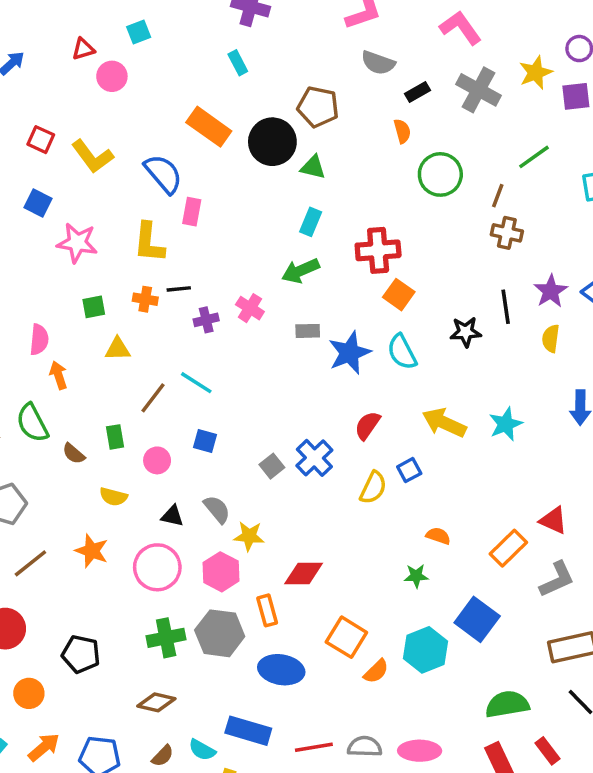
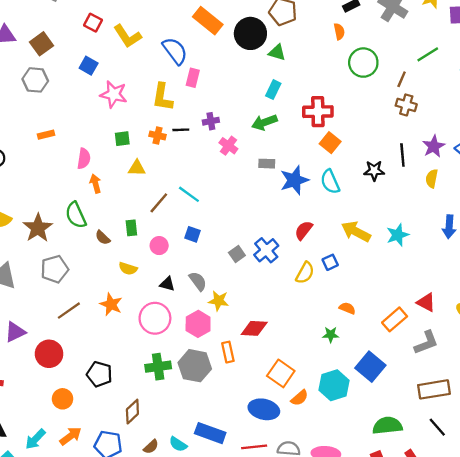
purple cross: (206, 320) -> (211, 121), moved
blue ellipse: (281, 670) -> (264, 409), moved
brown diamond: (156, 702) -> (132, 412), moved, turned -60

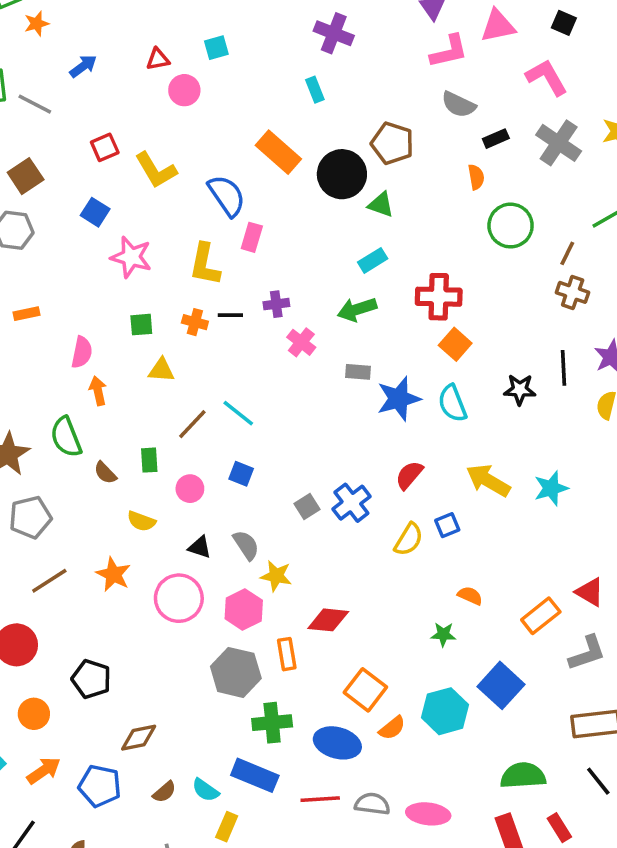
red square: (93, 23) -> (105, 147), turned 36
cyan rectangle: (273, 90) -> (373, 260), turned 30
green cross: (158, 367) -> (272, 723), moved
brown diamond: (132, 412) -> (139, 738), turned 30

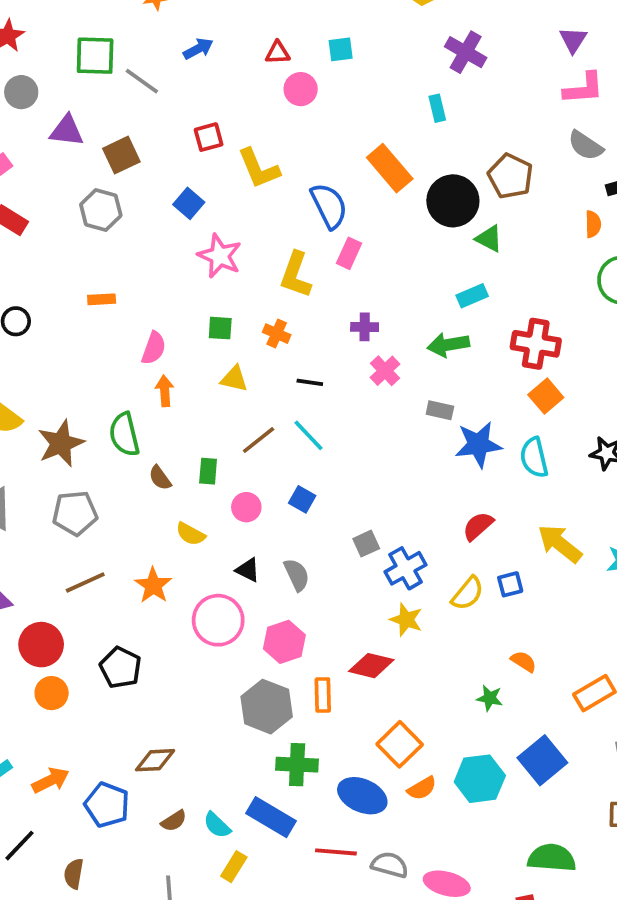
black line: (230, 315) -> (310, 382), moved
blue cross: (351, 503) -> (405, 568), moved
yellow star: (276, 576) -> (406, 620), moved
black pentagon: (91, 679) -> (120, 668), moved
orange circle: (34, 714) -> (52, 693), moved

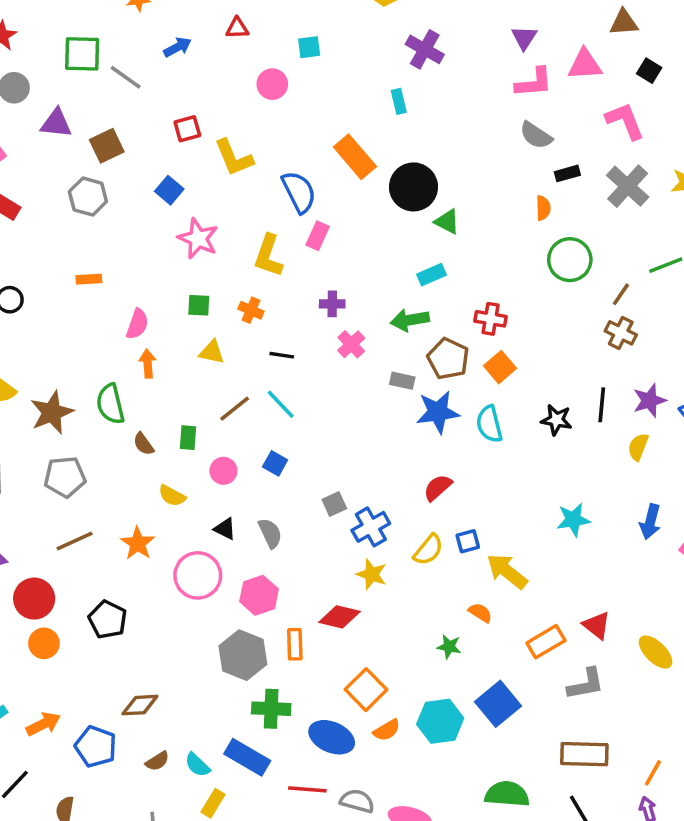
red triangle: (278, 53) -> (237, 28), moved
brown pentagon: (510, 176) -> (448, 359), moved
red cross: (536, 344) -> (491, 319), size x0.7
yellow arrow: (560, 544) -> (507, 571), moved

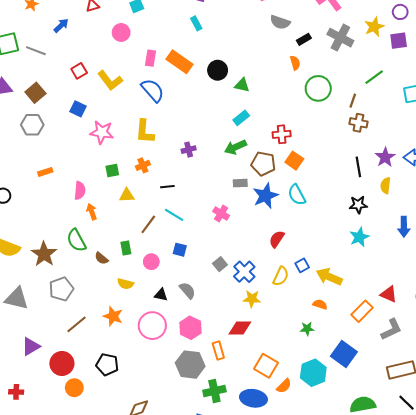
black circle: (413, 187) -> (218, 70), size x0.7
pink rectangle: (318, 236) -> (151, 58), moved
orange cross: (251, 310) -> (143, 165), turned -32
pink cross: (351, 344) -> (221, 214), moved
black star: (556, 420) -> (358, 205), moved

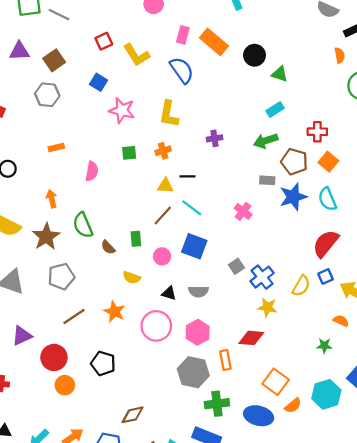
yellow triangle: (127, 195) -> (165, 186), moved
orange arrow: (92, 212) -> (52, 199), moved
red semicircle: (277, 239) -> (326, 243), moved, size x1.5
blue square: (180, 250) -> (194, 246), size x1.6
gray semicircle: (187, 290) -> (198, 291), turned 126

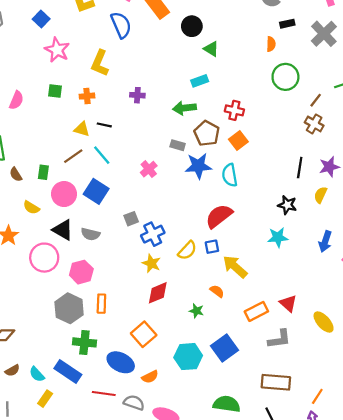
pink circle: (162, 256) -> (64, 194), size x1.5
black triangle: (169, 293) -> (63, 230), size x1.5
red diamond: (251, 338) -> (158, 293), moved, turned -40
orange semicircle: (293, 406) -> (150, 377), moved

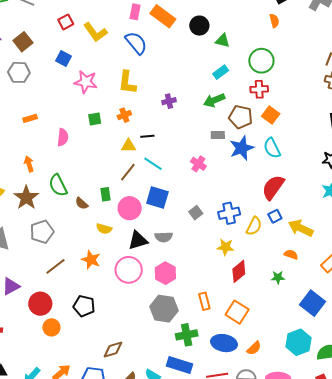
green circle: (285, 77) -> (261, 61), moved
black triangle: (63, 230) -> (138, 240), turned -30
blue cross: (153, 234) -> (229, 213), moved, turned 30
orange rectangle: (101, 304) -> (204, 301), moved
cyan hexagon: (188, 357) -> (299, 342), moved

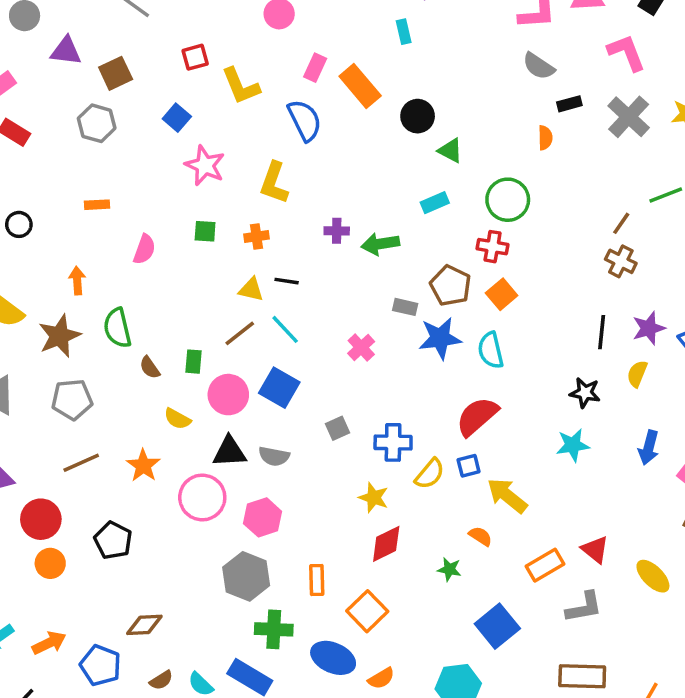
green arrow: (214, 100) -> (380, 244), moved

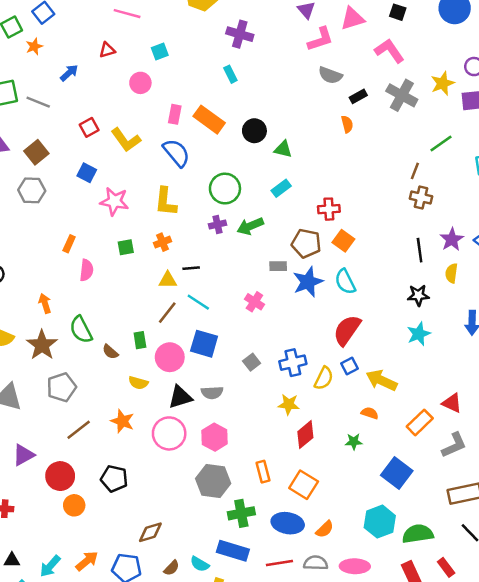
green circle: (508, 200) -> (225, 189), moved
orange rectangle: (97, 205) -> (69, 244), moved, turned -49

